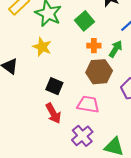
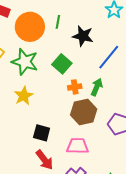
yellow star: (42, 47) -> (24, 96), turned 30

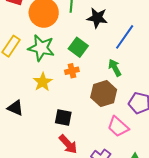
orange cross: (75, 87) -> (72, 71), moved
green arrow: (97, 87) -> (115, 68), turned -48
pink trapezoid: (78, 146) -> (118, 127), moved, turned -135

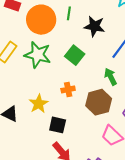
orange cross: (72, 71) -> (68, 89), moved
yellow star: (43, 82) -> (39, 104), moved

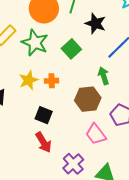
orange cross: (68, 89) -> (52, 81), moved
yellow star: (39, 104) -> (29, 80), moved

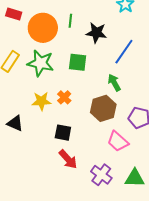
green square: (71, 49) -> (78, 62), turned -30
yellow star: (29, 80) -> (41, 101), turned 30
orange cross: (52, 81) -> (64, 97), turned -32

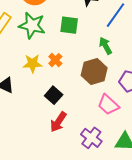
black square: (63, 133) -> (54, 95), turned 30
red arrow: (68, 159) -> (58, 122), turned 75

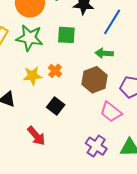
green arrow: (105, 46) -> (104, 53), turned -54
red arrow: (58, 122) -> (36, 136), moved, turned -70

